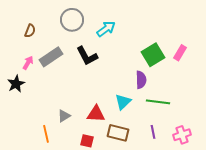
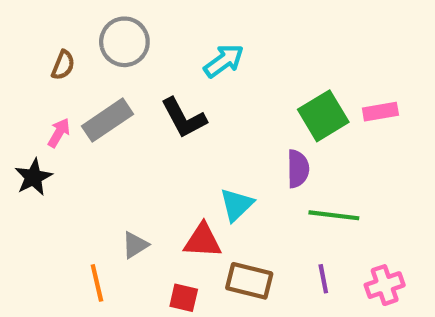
gray circle: (72, 20) -> (124, 42), moved
pink rectangle: (180, 53) -> (380, 112), turned 49
cyan triangle: (123, 102) -> (237, 205), moved

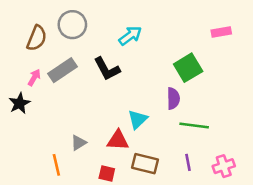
brown semicircle: (63, 65) -> (37, 38), size x1.5
pink rectangle: (380, 112) -> (221, 32), moved

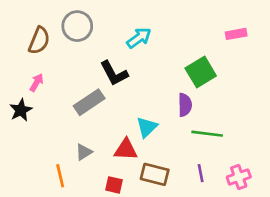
gray rectangle: (63, 70) -> (89, 102), moved

